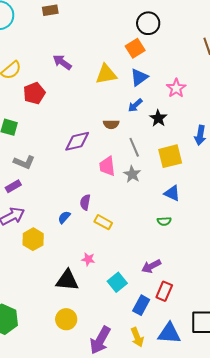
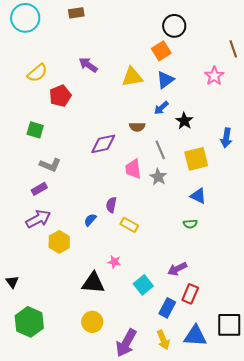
pink star: (176, 88) -> (214, 76), moved

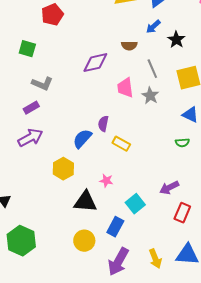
blue semicircle: (90, 220) -> (82, 139), size x1.5
yellow hexagon: (59, 242) -> (63, 169), moved
blue rectangle: (167, 308) -> (115, 227), moved

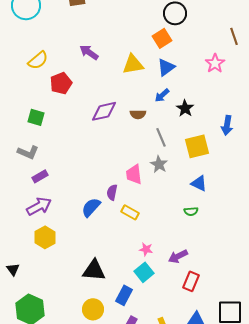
purple diamond: (95, 63) -> (104, 111), moved
gray L-shape: (42, 84) -> (28, 152), moved
pink trapezoid: (125, 88) -> (134, 174), moved
yellow hexagon: (63, 169) -> (45, 237), moved
pink star: (106, 181) -> (146, 249), moved

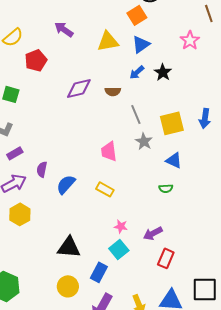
black star: (185, 108) -> (163, 72), moved
blue arrow: (227, 125) -> (205, 118), moved
gray star: (159, 164) -> (144, 141), moved
purple semicircle: (112, 192) -> (42, 169), moved

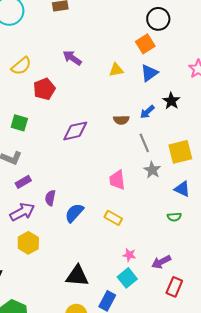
yellow triangle: (108, 41) -> (116, 70), size x0.7
blue arrow: (137, 72) -> (147, 112), moved
purple diamond: (79, 88) -> (75, 131), moved

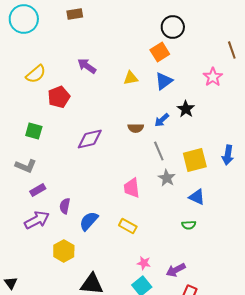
yellow hexagon: (28, 243) -> (64, 251), moved

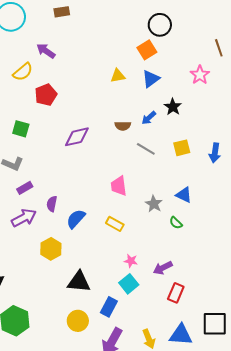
purple arrow: (87, 66) -> (46, 51), moved
gray line: (159, 151) -> (146, 149), turned -36
yellow square: (195, 160) -> (182, 148), moved, size x0.7
gray star: (167, 178) -> (154, 204), moved
green semicircle: (189, 225) -> (176, 223), turned 48

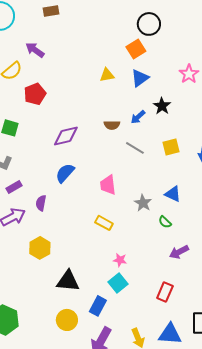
blue semicircle: (76, 219) -> (65, 173), moved
purple arrow: (163, 268) -> (179, 252), moved

